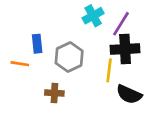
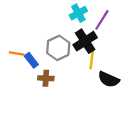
blue rectangle: (37, 44) -> (31, 60), moved, turned -32
black cross: (125, 49) -> (85, 41), moved, turned -30

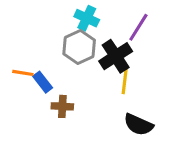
cyan cross: (78, 13) -> (87, 18), moved, turned -36
gray hexagon: (58, 48) -> (79, 47), moved
black semicircle: (109, 79) -> (138, 125), moved

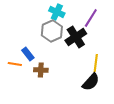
orange line: (23, 73) -> (15, 64), moved
yellow line: (125, 81) -> (96, 63), moved
black semicircle: (138, 125) -> (91, 82), turned -72

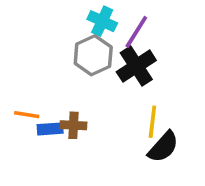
purple line: (91, 18) -> (136, 32), moved
blue rectangle: (28, 54) -> (50, 129), moved, turned -56
yellow line: (96, 63) -> (152, 122), moved

